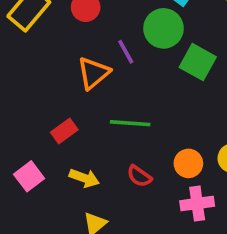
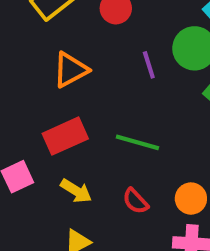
orange triangle: (93, 73) -> (71, 70), moved
red rectangle: (64, 131) -> (65, 136), size x1.5

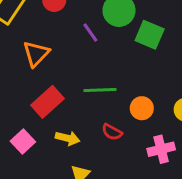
orange circle: (191, 199) -> (142, 108), moved

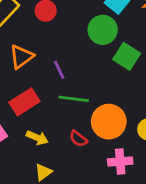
purple line: (90, 33) -> (59, 70), moved
orange circle: (142, 108) -> (109, 122), size x1.6

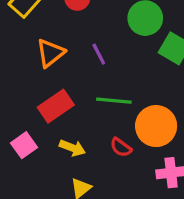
purple line: (59, 70) -> (99, 54), moved

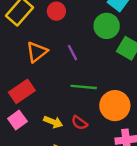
red rectangle: (56, 106) -> (22, 91), moved
red semicircle: (121, 147) -> (79, 123), moved

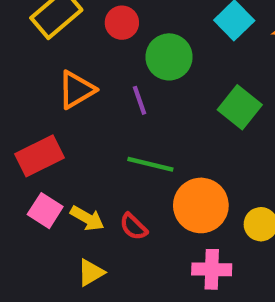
green circle: (107, 26) -> (169, 57), moved
pink square: (17, 120) -> (45, 211), moved, turned -30

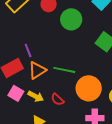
orange triangle: (76, 90) -> (37, 70), moved
purple line: (140, 100) -> (28, 50), moved

